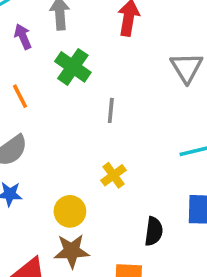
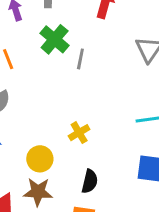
gray line: (111, 110) -> (80, 59), moved
black semicircle: (154, 231) -> (90, 181), moved

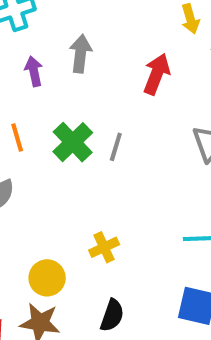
green cross: (55, 39) -> (73, 142), moved

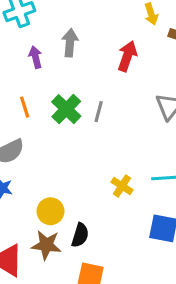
yellow cross: (104, 247) -> (122, 186), moved, turned -30
black semicircle: (112, 315) -> (80, 235), moved

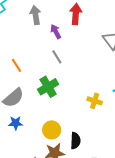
purple arrow: (35, 57) -> (56, 32), moved
green cross: (66, 109) -> (48, 87), moved, turned 30
gray line: (99, 112) -> (57, 57), moved, turned -32

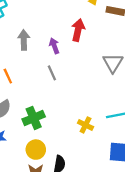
gray arrow: (35, 15) -> (24, 40), moved
green cross: (48, 87) -> (34, 118), moved

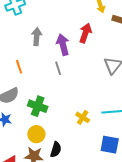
purple arrow: (54, 46) -> (63, 45), size x1.5
green cross: (34, 118) -> (38, 106), turned 36

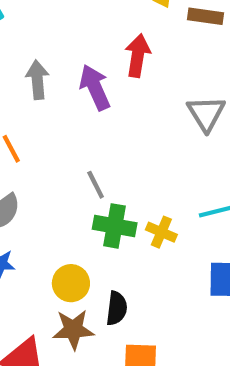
gray line: (58, 68) -> (96, 185), moved
green cross: (38, 106) -> (115, 226), moved

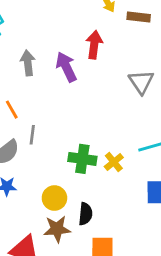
gray line: (96, 185) -> (32, 135), moved, turned 36
yellow cross: (161, 232) -> (114, 162), turned 30

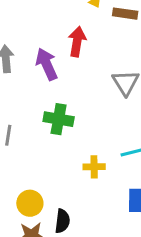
green cross: (82, 159) -> (59, 119), moved
yellow cross: (114, 162) -> (94, 167), turned 36

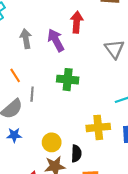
yellow cross: (94, 167) -> (98, 127), moved, size x1.5

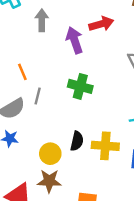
red arrow: (77, 22) -> (101, 24), turned 60
gray arrow: (26, 39) -> (42, 20), moved
black semicircle: (76, 153) -> (77, 141), moved

